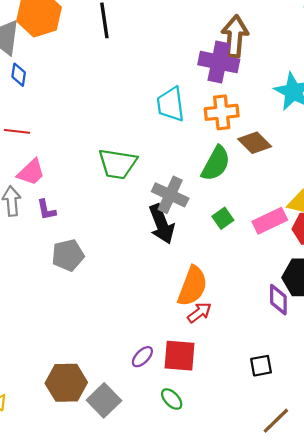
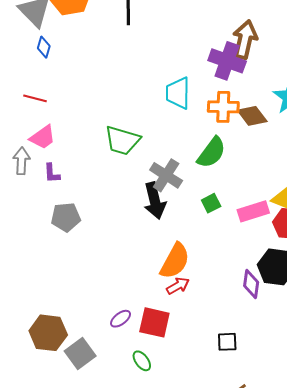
brown diamond: (255, 143) -> (252, 116), moved

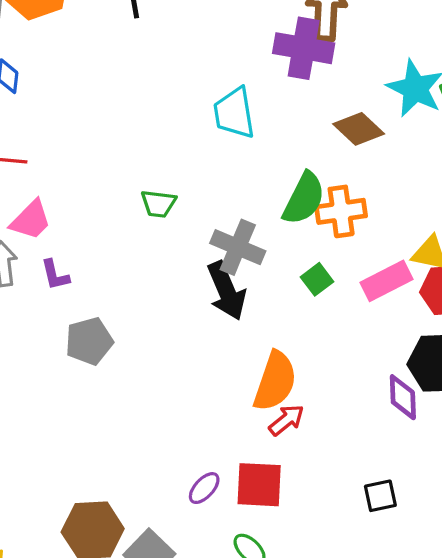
orange cross: (223, 107) -> (341, 211), moved
green trapezoid: (122, 141) -> (158, 204), size x0.6

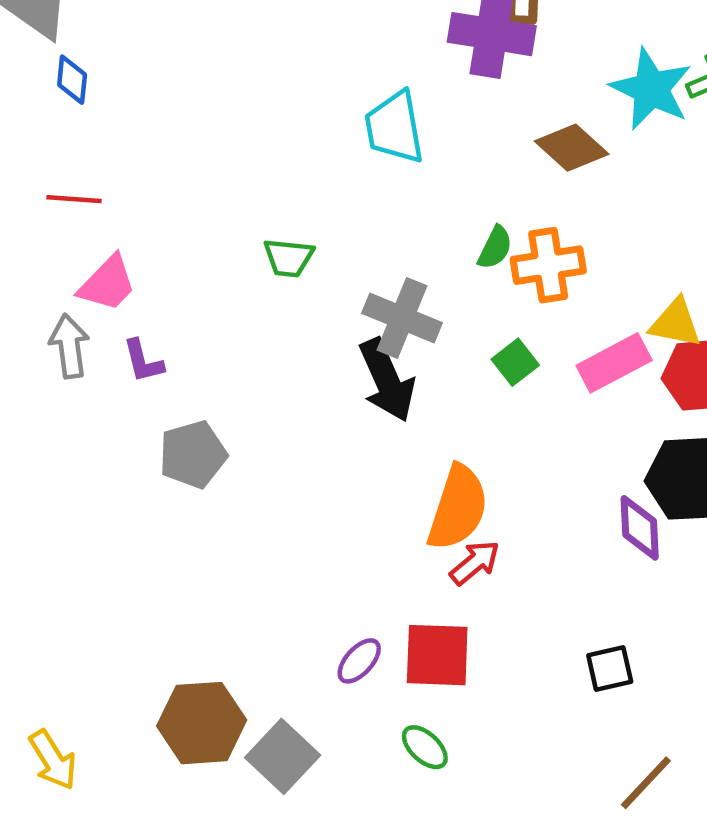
green semicircle: (304, 199) -> (495, 248), size x0.6

